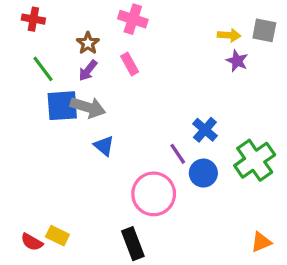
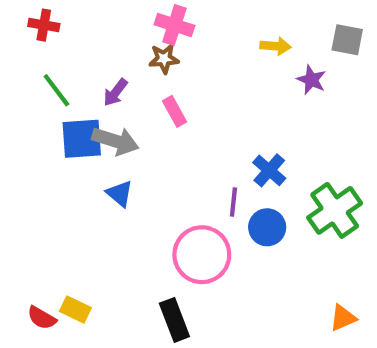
yellow arrow: (229, 35) -> (276, 46), moved
brown star: (88, 43) -> (164, 59), moved, turned 30
pink rectangle: (130, 64) -> (174, 111), moved
blue triangle: (104, 146) -> (120, 194), moved
purple line: (178, 154) -> (233, 202), turned 40

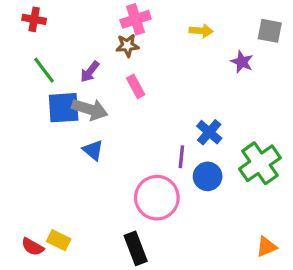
pink cross: (174, 25) -> (136, 19), turned -36
yellow arrow: (276, 46) -> (201, 31), moved

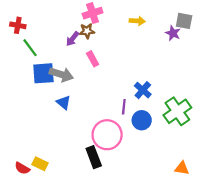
red cross: (34, 19) -> (18, 25), moved
purple star: (242, 62) -> (173, 33), moved
purple arrow: (90, 72) -> (72, 39), moved
orange triangle: (266, 247) -> (182, 168), turned 32
black rectangle: (136, 248) -> (94, 157), moved

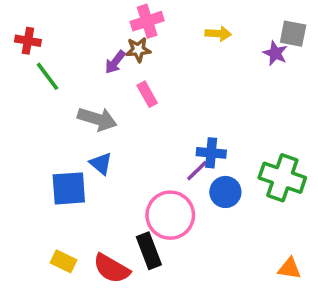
blue square: (43, 73) -> (69, 188), moved
blue cross: (143, 90) -> (211, 153), moved, turned -36
purple line: (124, 107) -> (197, 171), turned 40
green cross: (177, 111) -> (282, 178), turned -36
red semicircle: (22, 168) -> (112, 269), moved, size x1.5

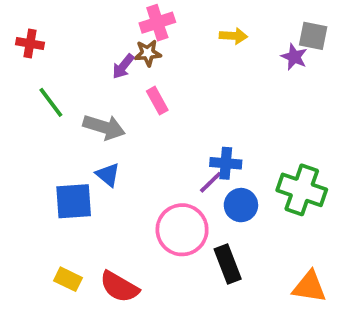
green line: (47, 76) -> (51, 102), moved
black rectangle: (149, 251) -> (228, 264), moved
orange triangle: (289, 269) -> (309, 287), size x1.4

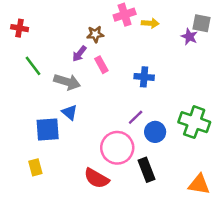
pink cross: (157, 23) -> (125, 15), moved
purple arrow: (123, 66) -> (79, 54), moved
blue cross: (226, 163) -> (144, 77), moved
yellow rectangle: (68, 279) -> (35, 167), moved, turned 49
red semicircle: (119, 287) -> (96, 178), moved

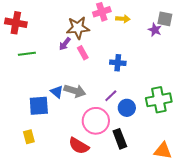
red cross: (20, 28) -> (16, 23), size x1.5
brown star: (95, 34) -> (78, 28), size x1.6
green line: (33, 66) -> (27, 54), turned -60
gray arrow: (67, 82) -> (75, 91), moved
green cross: (194, 122) -> (159, 100), turned -30

